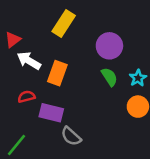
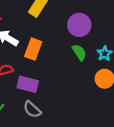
gray semicircle: (71, 136) -> (32, 109), moved

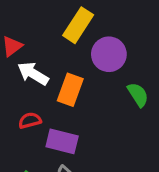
purple circle: (79, 25) -> (109, 54), moved

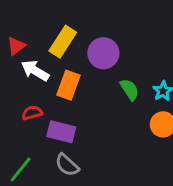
yellow rectangle: (78, 25) -> (63, 42), moved

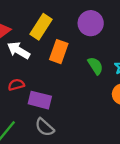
purple circle: (103, 53) -> (91, 23), moved
orange rectangle: (69, 85) -> (59, 52), moved

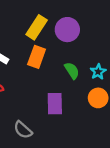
yellow rectangle: (41, 27) -> (37, 27), moved
purple rectangle: (40, 100) -> (55, 104), moved, turned 75

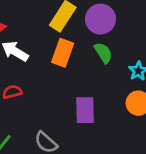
green semicircle: (72, 71) -> (103, 53), moved

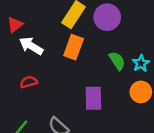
green semicircle: (103, 53) -> (117, 61), moved

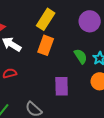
purple circle: (107, 17) -> (90, 21), moved

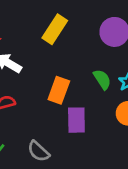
orange rectangle: (46, 45) -> (59, 90), moved

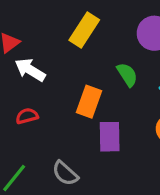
green semicircle: (102, 79) -> (127, 75), moved

